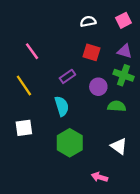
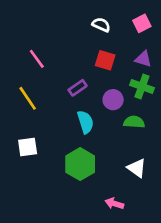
white semicircle: (88, 21) -> (101, 25), turned 35
cyan semicircle: (62, 106) -> (85, 122), moved

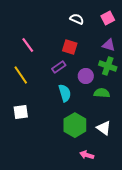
red square: (105, 60) -> (70, 47), moved
green hexagon: (80, 164) -> (75, 125), moved

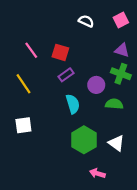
red square: (70, 47) -> (60, 52), moved

